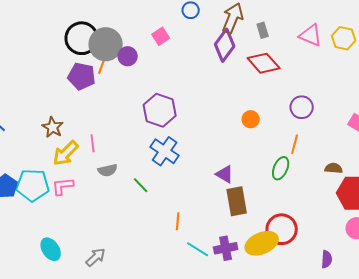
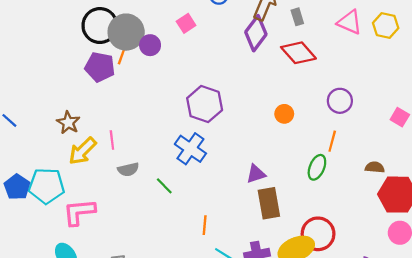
purple hexagon: (160, 110) -> (205, 104), moved
purple triangle: (225, 174) -> (256, 174), turned -48
pink L-shape: (63, 186) -> (79, 212), moved, size x1.4

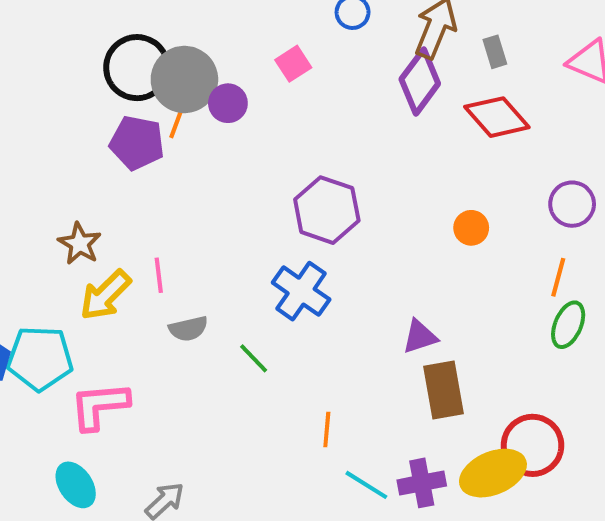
green ellipse: (317, 167) -> (568, 325), moved

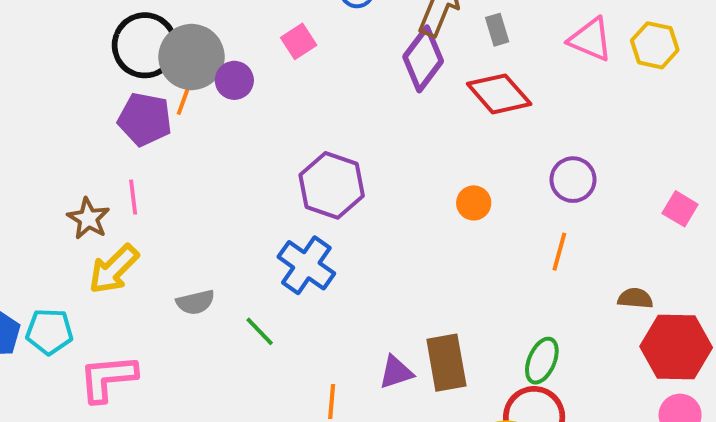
pink line: (159, 275) -> (133, 197), moved
green ellipse: (568, 325) -> (542, 361), moved
purple triangle: (420, 337) -> (396, 372), moved
cyan pentagon: (40, 358) -> (49, 331), size x0.7

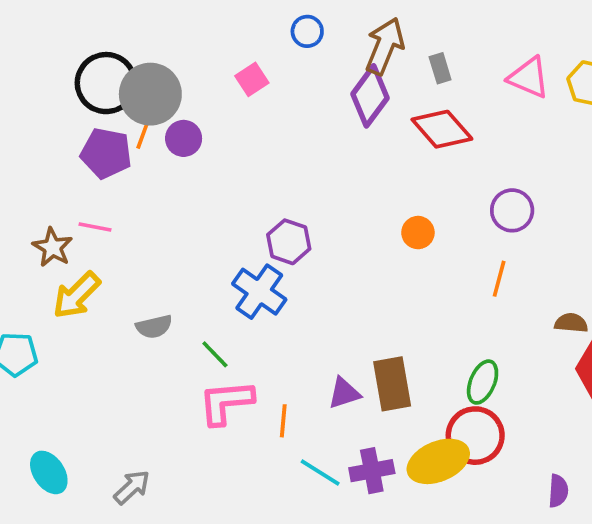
purple circle: (234, 80) -> (184, 138), moved
purple hexagon: (332, 185) -> (289, 242), moved, size x0.7
pink line: (133, 197) -> (95, 227), turned -72
pink L-shape: (108, 378) -> (226, 402), moved

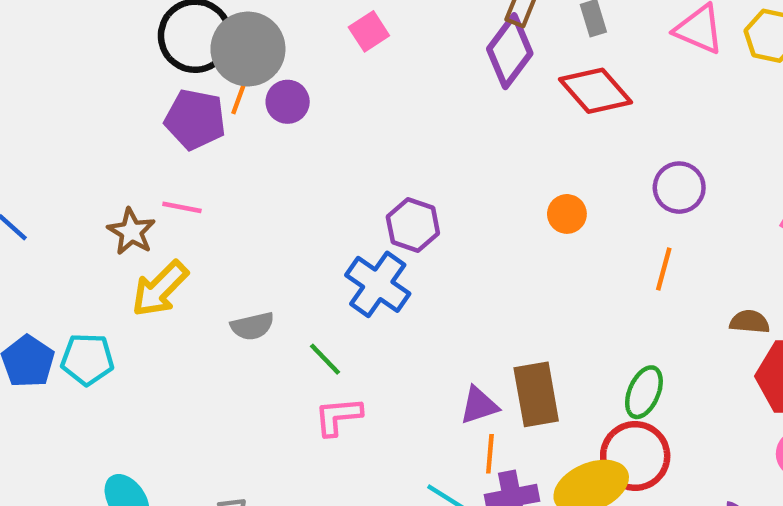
pink L-shape: (226, 402) -> (338, 416), size x0.7
orange line: (283, 421) -> (490, 454), moved

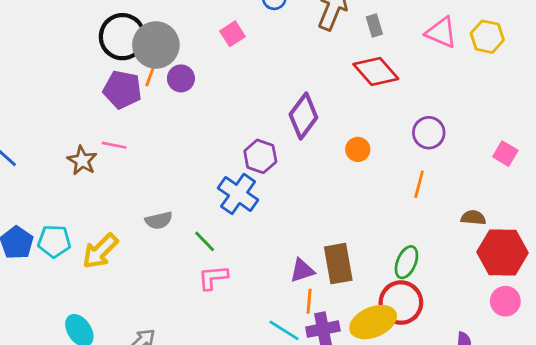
purple diamond: (510, 51) -> (303, 116), moved
yellow arrow: (160, 289) -> (100, 251), moved

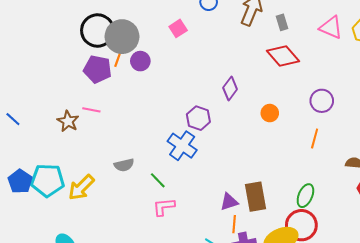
purple diamond: (303, 116) -> (230, 89), size x0.7
cyan pentagon: (54, 241) -> (48, 180), size x1.4

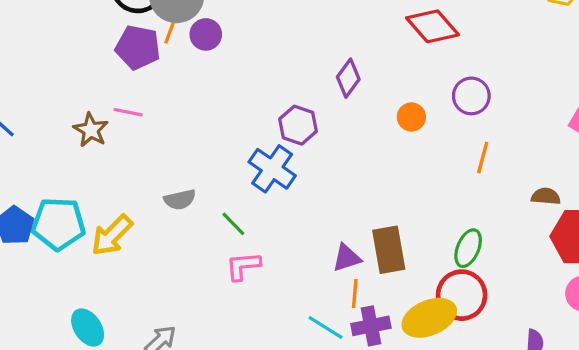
purple circle: (322, 101) -> (471, 96), moved

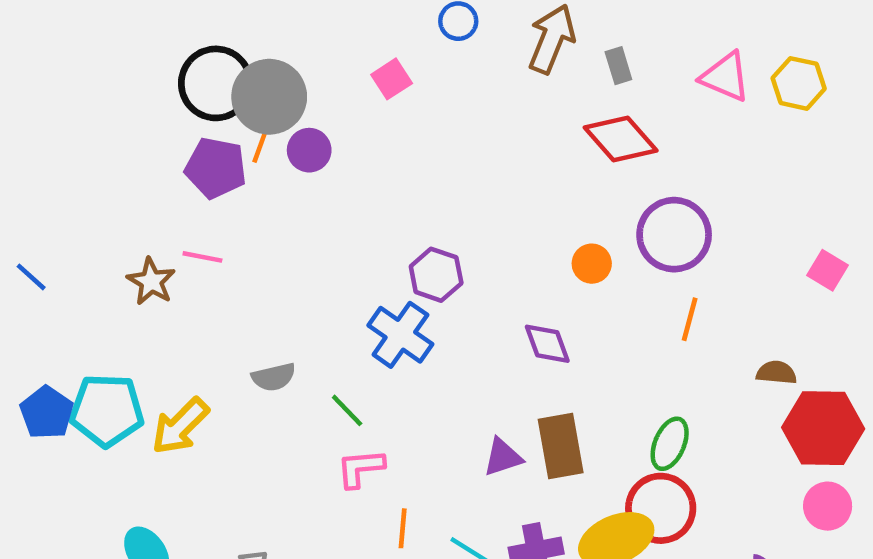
purple diamond: (348, 78) -> (547, 344), moved, turned -57
purple circle: (471, 96) -> (674, 235), size x1.4
orange line: (355, 293) -> (403, 528), moved

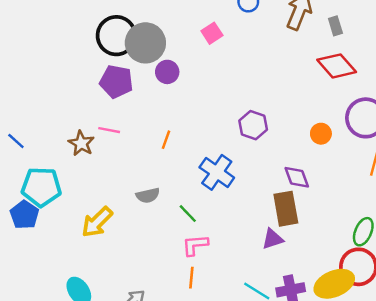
orange line: (260, 146) -> (166, 140), moved
purple hexagon: (436, 275) -> (253, 125), moved
cyan pentagon: (107, 410) -> (41, 187), moved
brown rectangle: (561, 446) -> (286, 209), moved
orange line: (403, 528) -> (191, 278), moved

